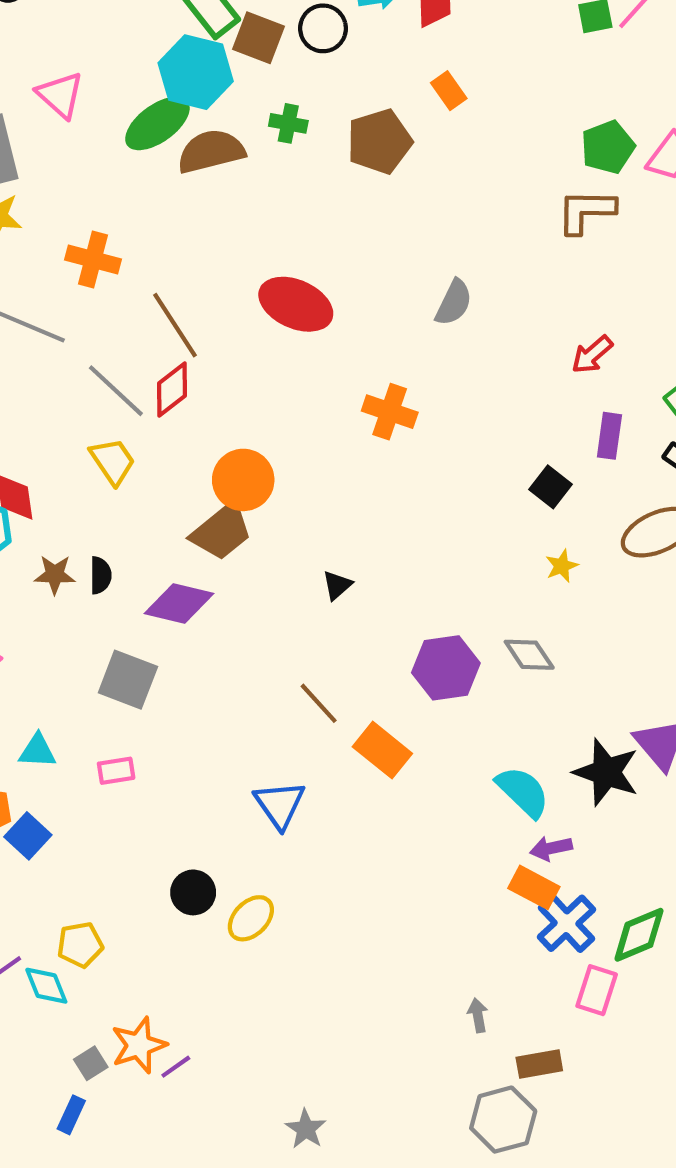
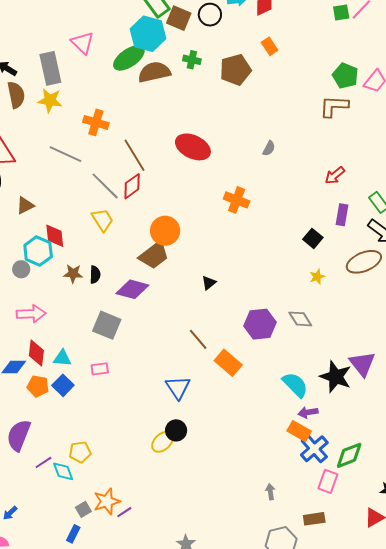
green pentagon: (608, 147) -> (345, 76), turned -30
gray semicircle: (454, 303) -> (269, 148), size x0.7
blue square: (28, 836) -> (63, 385), moved
black circle: (193, 892) -> (176, 430), moved
brown rectangle: (539, 1064) -> (314, 519), moved

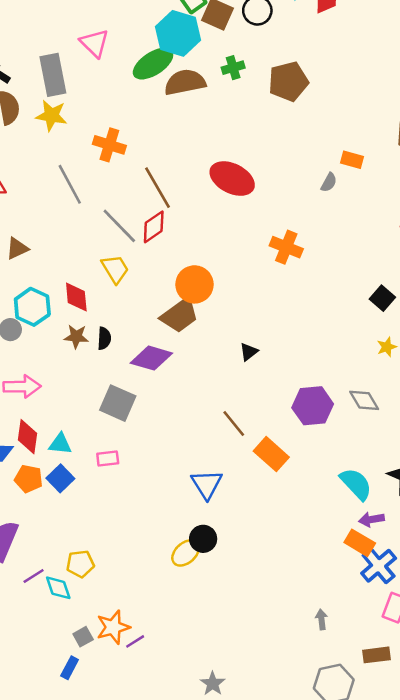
orange rectangle: (270, 46) -> (352, 160), moved, turned -42
green cross: (192, 60) -> (233, 68), turned -30
gray line: (65, 154) -> (70, 184), turned 36
red diamond: (55, 236) -> (76, 297), moved

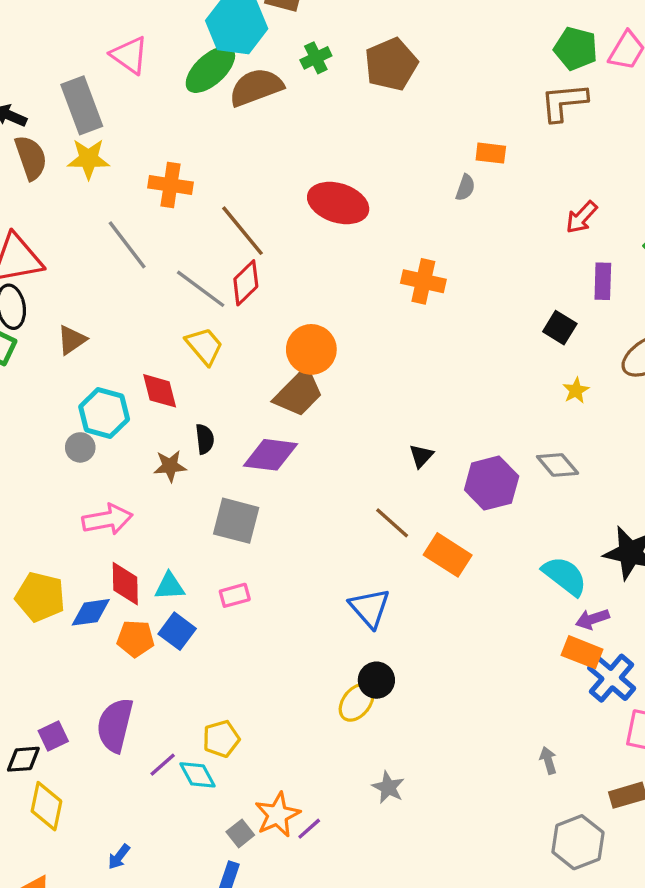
brown star: (76, 337) -> (170, 466), moved
black triangle: (249, 352) -> (421, 456), moved
gray star: (213, 684) -> (388, 787), moved

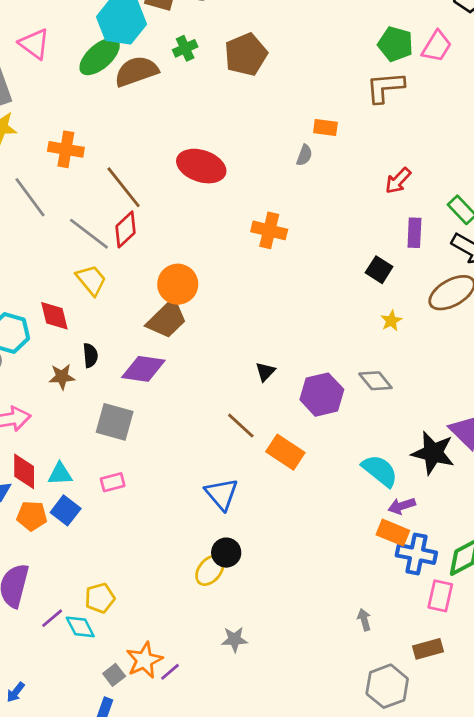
blue cross: (612, 678) -> (416, 554), turned -30
gray star: (388, 787) -> (234, 639), turned -30

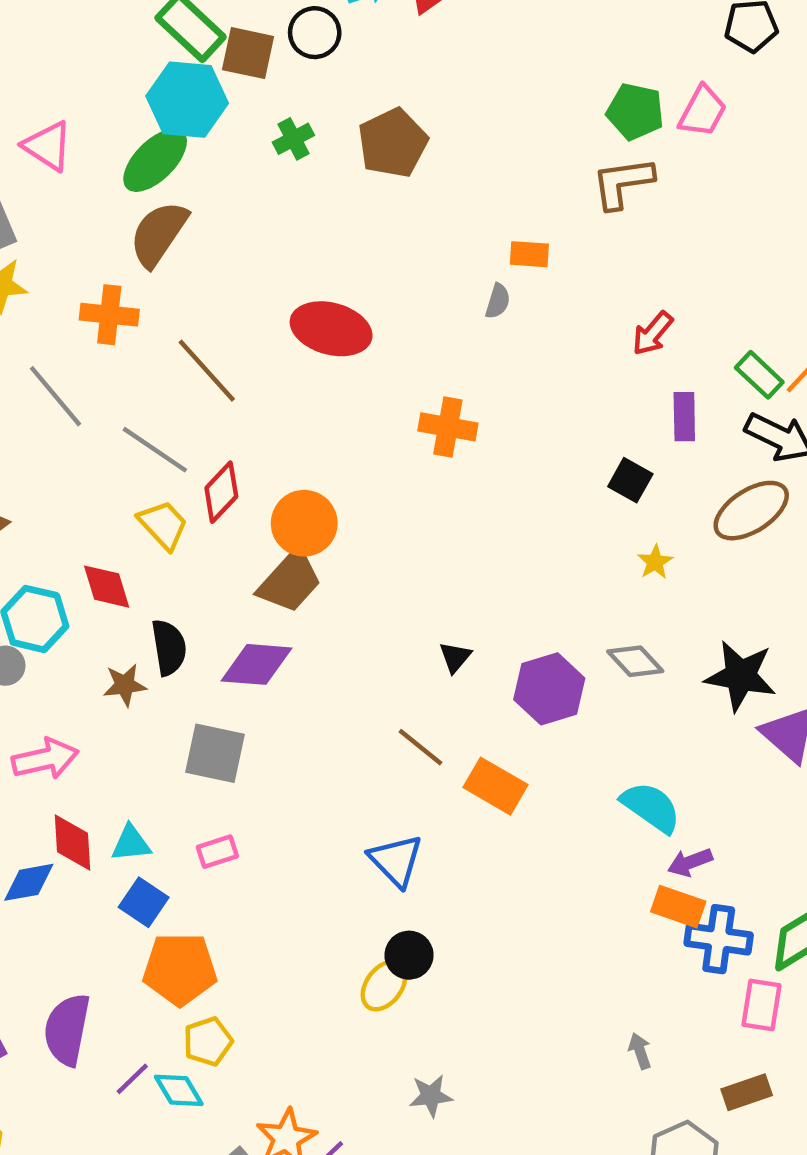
brown semicircle: (136, 71) -> (159, 234), moved, turned -33
red diamond: (126, 229) -> (221, 492), moved
black semicircle: (90, 355) -> (169, 647), size x1.4
black star: (433, 453) -> (740, 676), moved
orange pentagon: (32, 516) -> (180, 969), moved, size x1.5

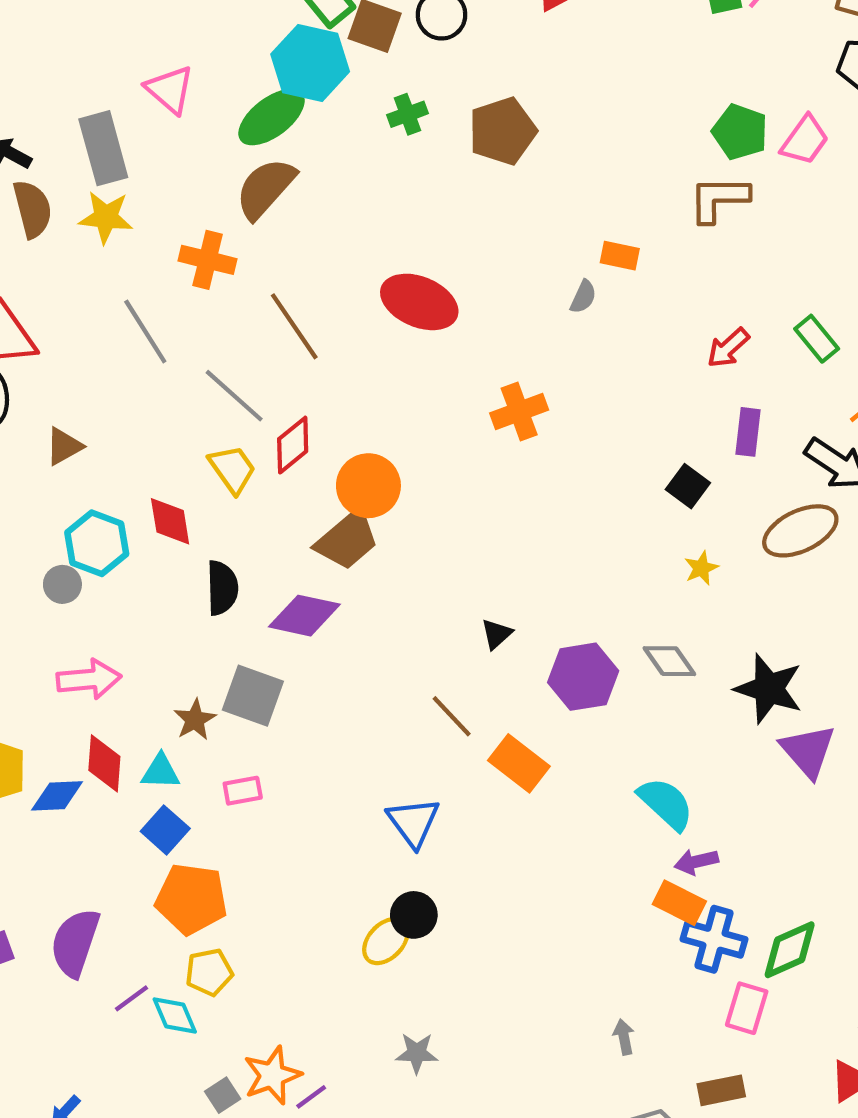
green rectangle: (759, 375) -> (817, 339), moved
orange cross: (448, 427) -> (519, 411), turned -38
brown star: (125, 685) -> (195, 720), moved, turned -30

